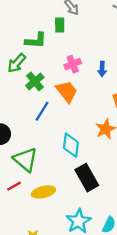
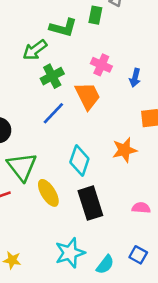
pink cross: (73, 64) -> (101, 65), turned 35
yellow ellipse: (43, 192) -> (48, 193), moved, turned 60

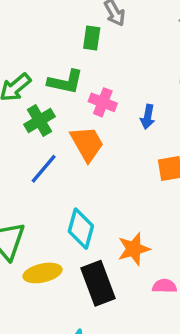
green L-shape: (63, 28) -> (65, 82), moved
orange star: (124, 150) -> (134, 249), moved
yellow ellipse: (48, 193) -> (43, 273), turned -68

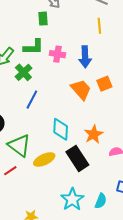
blue arrow: (148, 117) -> (85, 57), size x1.5
orange trapezoid: (87, 144) -> (81, 90), moved

